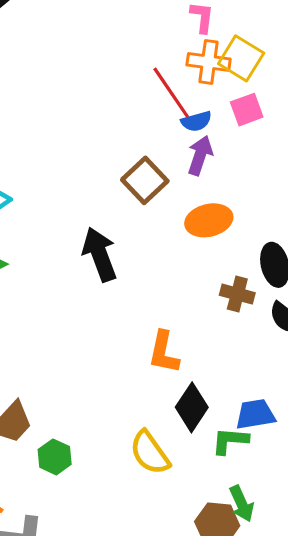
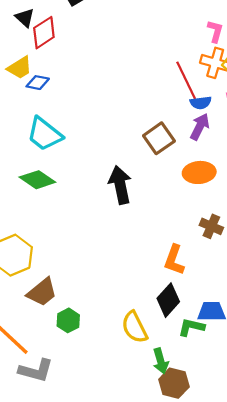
orange L-shape: (164, 352) -> (174, 260), moved
green arrow: (242, 504) -> (161, 361), moved

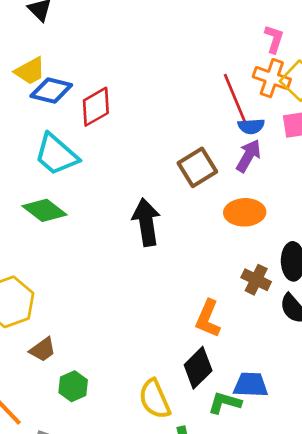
red diamond: (44, 33) -> (96, 107), moved
blue diamond: (38, 83) -> (51, 90), size x1.4
brown trapezoid: (42, 292) -> (43, 350), size x0.7

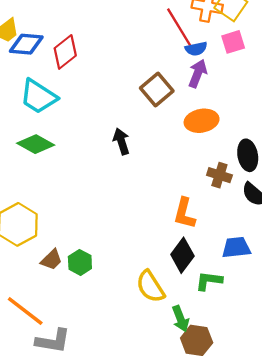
black arrow: (146, 222) -> (121, 141), size x0.7
blue trapezoid: (251, 385) -> (236, 248), moved
green hexagon: (73, 386) -> (80, 262), moved

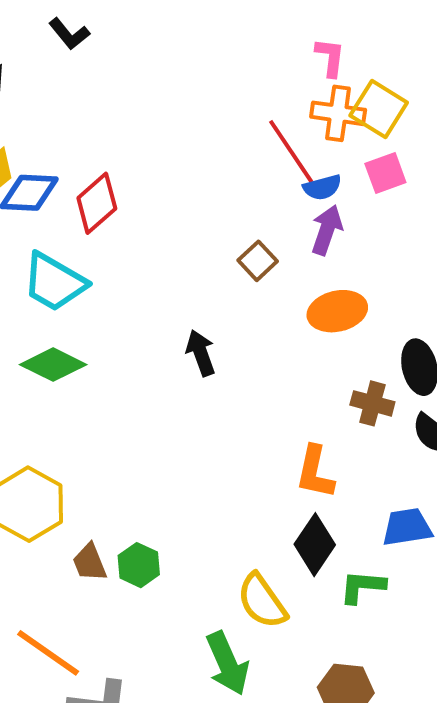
brown square: (157, 89) -> (258, 261), size x0.7
brown trapezoid: (52, 260) -> (90, 562), turned 115
green arrow: (181, 319) -> (227, 663), moved, size x1.4

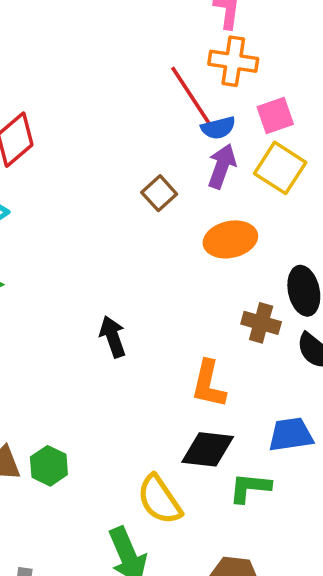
yellow square: (379, 109) -> (280, 168), moved
black arrow: (201, 353) -> (113, 337), moved
black diamond: (315, 545) -> (208, 449), turned 62

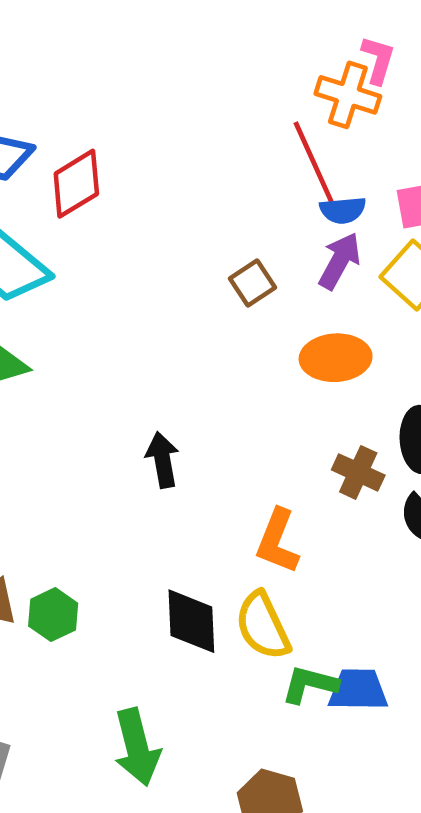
orange cross: (233, 61) -> (348, 95), moved
blue trapezoid: (291, 435) -> (358, 690), moved
black diamond: (208, 449) -> (191, 621), moved, turned 72
yellow semicircle: (159, 500) -> (263, 626), moved

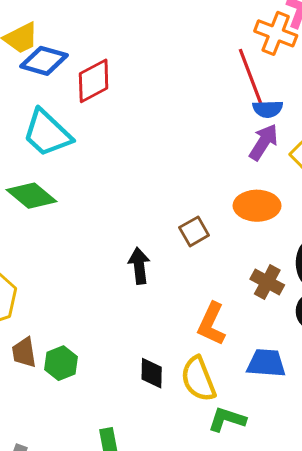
brown square: (253, 283) -> (194, 231), moved
black diamond: (191, 621) -> (152, 373), size x0.7
blue trapezoid: (358, 690) -> (266, 363), moved

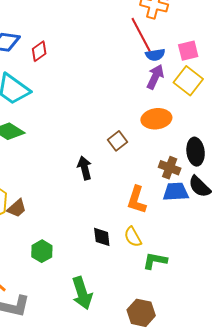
red diamond: (94, 81) -> (39, 51), size x0.7
brown trapezoid: (24, 352) -> (17, 208), moved, turned -115
green hexagon: (61, 363) -> (42, 251), moved
blue trapezoid: (266, 363) -> (176, 192), moved
yellow semicircle: (198, 379) -> (133, 237), size x0.7

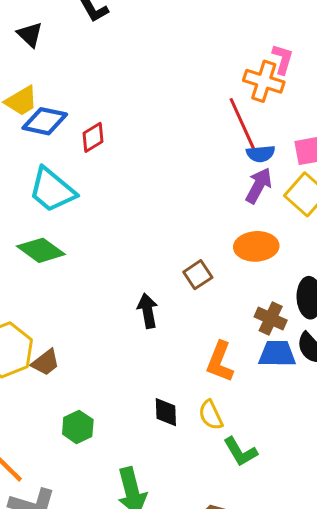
green L-shape: (155, 261) -> (240, 452), turned -135

